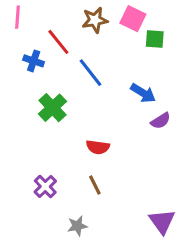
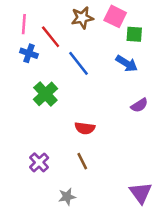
pink line: (18, 17) -> (24, 24), moved
blue arrow: (143, 93) -> (127, 63), moved

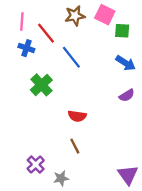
blue arrow: (127, 63) -> (126, 63), moved
purple cross: (39, 162) -> (36, 165), moved

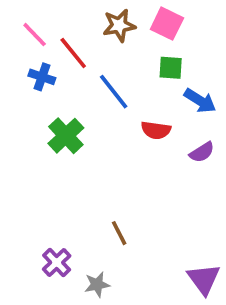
pink line: (22, 22) -> (35, 35), turned -48
green square: (122, 31) -> (171, 68), moved
red semicircle: (77, 116) -> (156, 130), moved

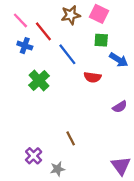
purple semicircle: (202, 152) -> (120, 107), moved

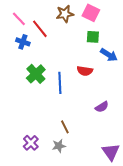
blue line: (67, 54) -> (60, 83), moved, turned 35
purple semicircle: (120, 107) -> (102, 107), moved
gray star: (58, 169) -> (59, 146), moved

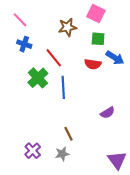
brown star: (65, 14) -> (67, 27), moved
red line: (40, 29) -> (54, 58), moved
red semicircle: (85, 71) -> (93, 64), moved

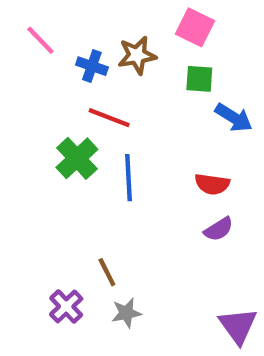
blue cross: (24, 44) -> (92, 66), moved
red line: (54, 58) -> (109, 118), turned -30
red semicircle: (93, 64) -> (212, 184), moved
brown line: (69, 134) -> (107, 272), moved

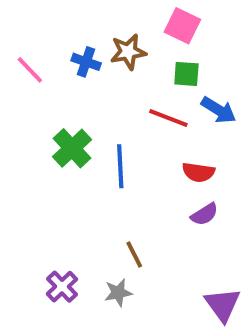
pink line: (40, 40) -> (30, 70), moved
red line: (109, 118) -> (168, 118), moved
brown line: (107, 272) -> (134, 254), moved

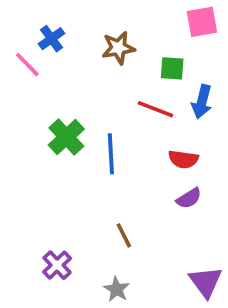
pink square: (182, 26) -> (202, 22), moved, turned -36
blue cross: (86, 62) -> (51, 39), moved, turned 35
blue arrow: (218, 110) -> (202, 102), turned 72
gray star: (118, 293) -> (116, 289), moved, turned -30

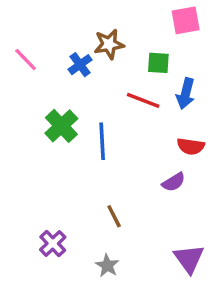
blue cross: (51, 39) -> (80, 65), moved
red semicircle: (183, 159) -> (191, 146), moved

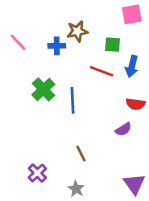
blue cross: (80, 65) -> (57, 46), turned 35

